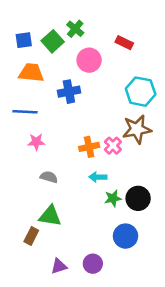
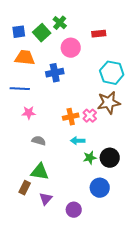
red rectangle: (124, 43) -> (99, 34), turned -32
purple triangle: (59, 266) -> (46, 199), moved, turned -32

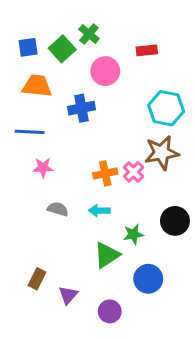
cyan arrow: (78, 141) -> (99, 211), moved
black circle: (110, 158) -> (175, 221), moved
green triangle: (40, 172) -> (107, 255), moved, turned -42

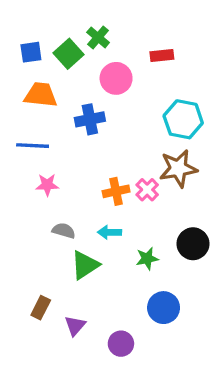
green triangle: (107, 255) -> (85, 265), moved

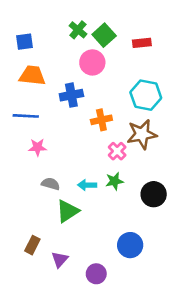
green square: (69, 54) -> (104, 35), moved
red rectangle: (162, 55) -> (142, 43), moved
orange cross: (116, 191) -> (101, 120), moved
green star: (147, 258) -> (114, 181), moved

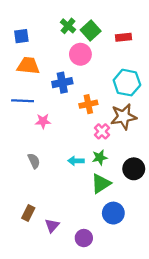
pink star: (38, 147) -> (43, 121), moved
gray semicircle: (51, 184) -> (34, 161), moved, turned 49
green triangle: (68, 211) -> (101, 184), moved

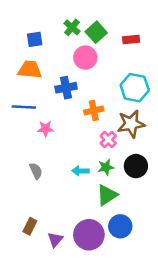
blue square: (21, 36) -> (35, 39), moved
black circle: (134, 169) -> (136, 166), moved
purple circle: (84, 238) -> (89, 235), moved, size x1.6

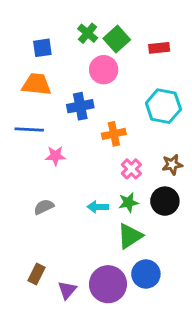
brown star: (131, 124) -> (172, 165), moved, size x0.6
gray semicircle: (36, 171) -> (44, 207), turned -91

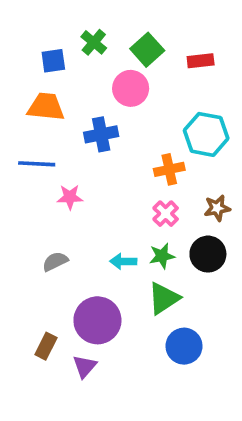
green cross: (88, 33) -> (94, 42), moved
orange cross: (114, 134) -> (169, 169), moved
purple circle: (108, 284) -> (97, 320), moved

